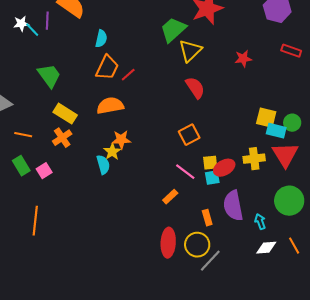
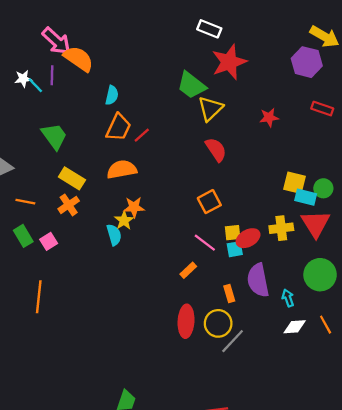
green trapezoid: (173, 30) -> (192, 85), turned -100

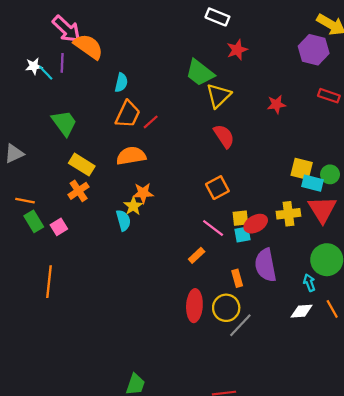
red star: (229, 62) -> (237, 50), size x0.6
orange line: (25, 202) -> (25, 201), moved
cyan arrow: (288, 298) -> (309, 283), moved

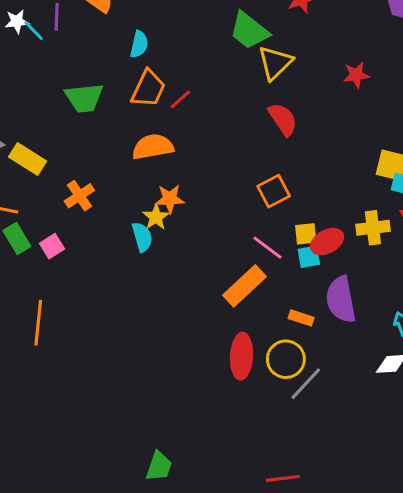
green trapezoid: (64, 123) -> (84, 98), moved, turned 120
yellow rectangle: (82, 165) -> (28, 159), moved
orange rectangle: (197, 255) -> (245, 286), size x1.8
orange rectangle: (237, 278) -> (301, 318), turned -56

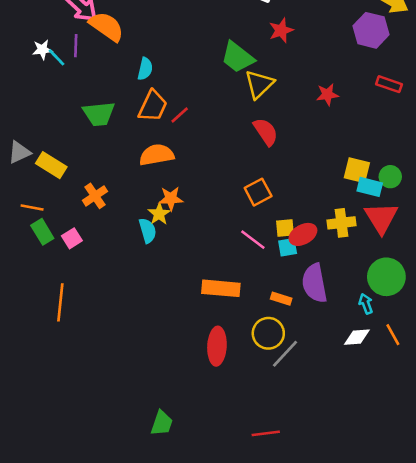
orange rectangle: (245, 286) -> (221, 288), moved, turned 48
red ellipse: (242, 356) -> (217, 346), moved

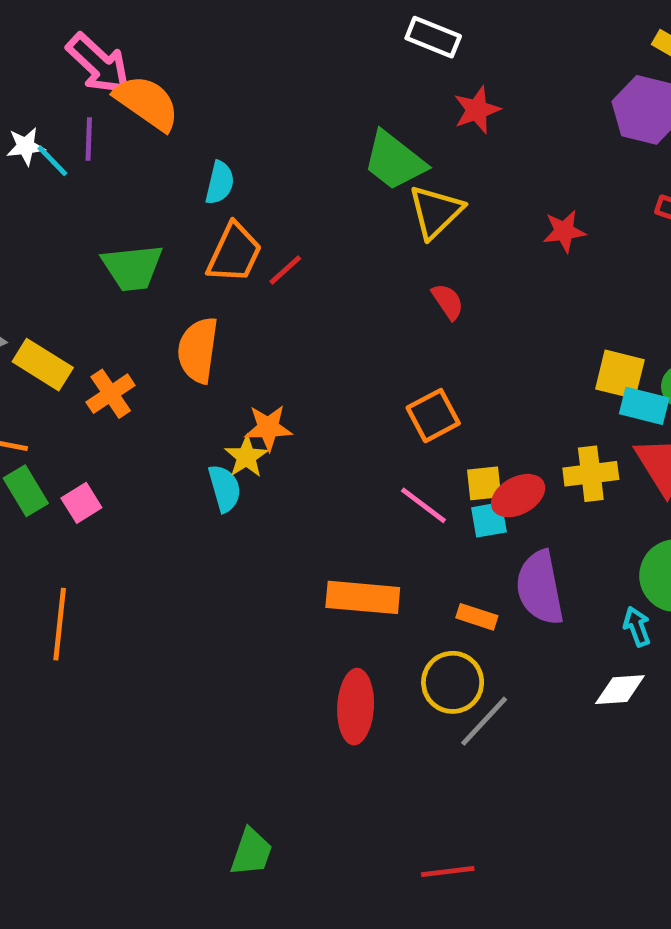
red semicircle: (266, 132) -> (448, 302), size x0.7
orange semicircle: (157, 155) -> (198, 350), moved, turned -72
orange cross: (95, 196) -> (111, 394), moved

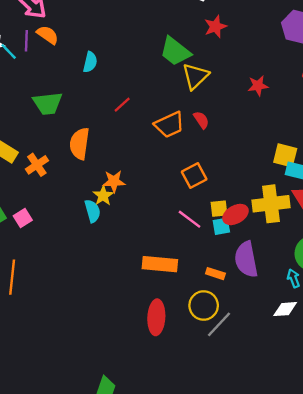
orange semicircle: (147, 103) -> (48, 35), moved, size x0.7
orange trapezoid: (234, 253) -> (169, 125), moved, turned 40
yellow cross: (591, 474) -> (271, 204), size x1.4

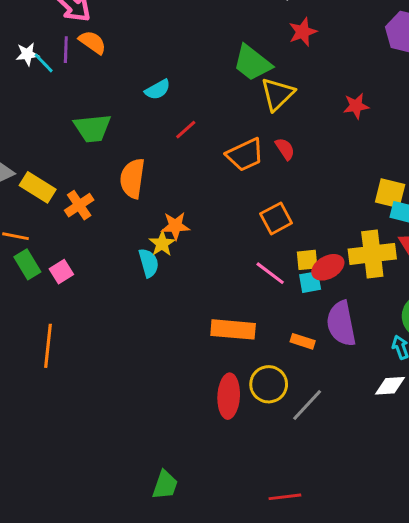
cyan semicircle: (90, 62) -> (158, 90), moved, turned 48
yellow circle: (204, 305) -> (269, 384), moved

